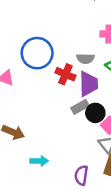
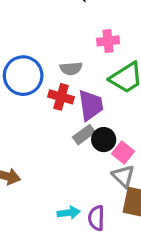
gray semicircle: (85, 59) -> (71, 69), moved
cyan arrow: (39, 161) -> (69, 213), moved

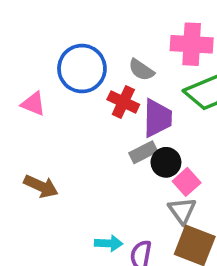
pink cross: (108, 41) -> (192, 44), size x1.5
gray semicircle: (71, 69) -> (141, 70), turned 30

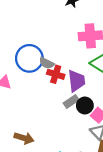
gray semicircle: (141, 70) -> (47, 63), moved
brown arrow: (41, 186) -> (24, 138), moved

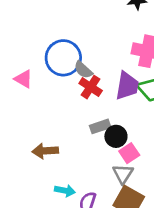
purple trapezoid: (76, 81) -> (127, 86), moved
brown arrow: (24, 138) -> (45, 151), moved, turned 144

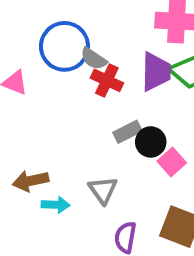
brown arrow: (45, 151) -> (31, 181), moved
gray triangle: (123, 174) -> (103, 190), moved
cyan arrow: (65, 191) -> (56, 205), moved

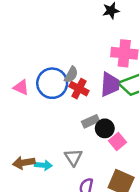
blue circle: (65, 46) -> (52, 83), moved
gray semicircle: (94, 59) -> (71, 75), turned -98
brown arrow: (31, 181) -> (24, 163), moved

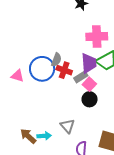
gray rectangle: (90, 121) -> (81, 77), moved
pink square: (117, 142) -> (89, 84), moved
brown arrow: (24, 163) -> (28, 136), turned 60

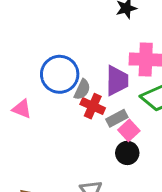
purple trapezoid: (89, 63) -> (117, 81), moved
blue circle: (42, 69) -> (60, 74), moved

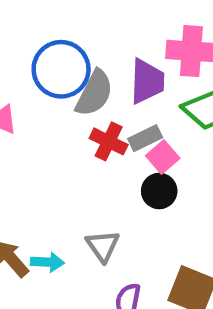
gray semicircle: (82, 89) -> (94, 93), size x1.5
red cross: (93, 106) -> (109, 141), moved

